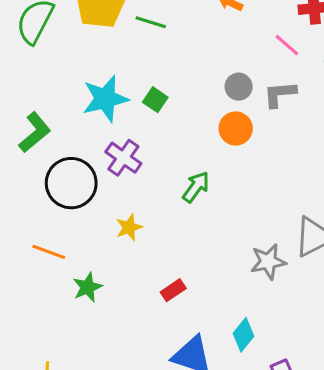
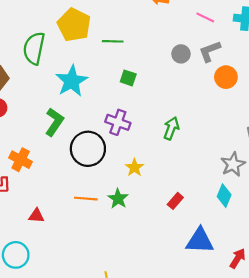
green line: (151, 22) -> (113, 41), moved
cyan star: (105, 99) -> (72, 81), moved
orange circle: (236, 128) -> (226, 77), moved
green star: (88, 287) -> (118, 199), moved
cyan diamond: (244, 335) -> (224, 196), moved

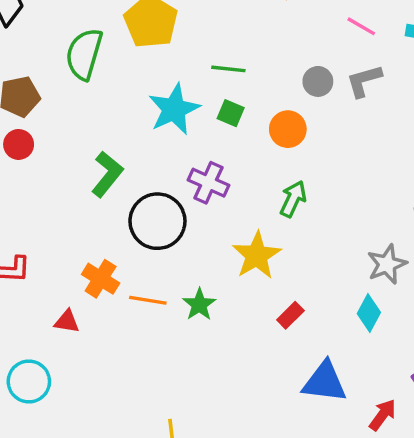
green line: (113, 41) -> (228, 69), moved
orange circle: (226, 77) -> (288, 129), moved
cyan star: (72, 81) -> (174, 109), moved
orange cross: (21, 160) -> (101, 279), moved
yellow star: (134, 167) -> (257, 255), moved, size x1.6

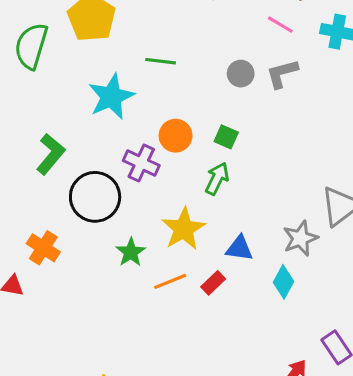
green square: (231, 113) -> (226, 137), moved
orange circle: (288, 129) -> (176, 136), moved
orange line: (148, 300) -> (170, 281), moved, turned -32
green star: (199, 304) -> (131, 252), moved
blue triangle: (325, 382) -> (239, 248), moved, size x0.7

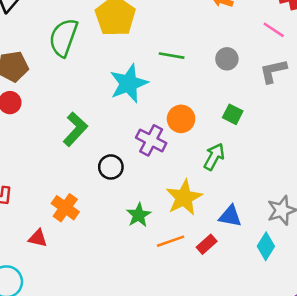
gray circle: (241, 74) -> (227, 59), moved
green square: (226, 137) -> (233, 114), moved
black circle: (95, 197) -> (111, 167), size x0.6

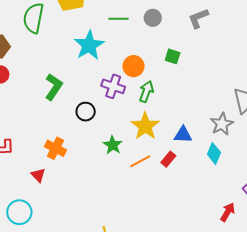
gray circle: (227, 59) -> (153, 18), moved
green arrow: (214, 157) -> (146, 92), moved
red triangle: (38, 238) -> (38, 175), turned 42

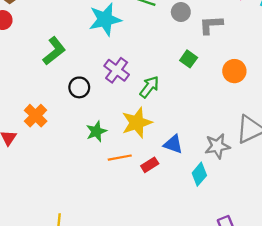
gray L-shape: (198, 18) -> (211, 25), moved
orange circle: (134, 66) -> (234, 71), moved

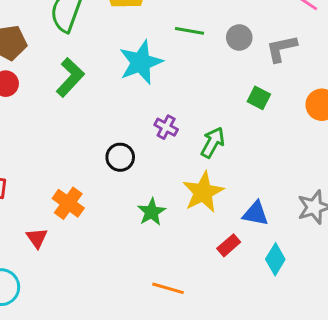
green L-shape: (54, 51) -> (70, 77), moved
purple cross: (117, 70) -> (166, 127), size x0.7
orange line: (120, 158) -> (168, 288), moved, turned 35
cyan diamond: (199, 174) -> (275, 259), moved

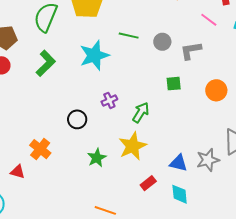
green square: (259, 98) -> (174, 84), turned -35
purple cross: (166, 127) -> (109, 100), turned 35
blue triangle: (256, 214) -> (179, 163), moved
red triangle: (37, 238) -> (18, 172), turned -42
cyan diamond: (275, 259) -> (180, 194), turned -40

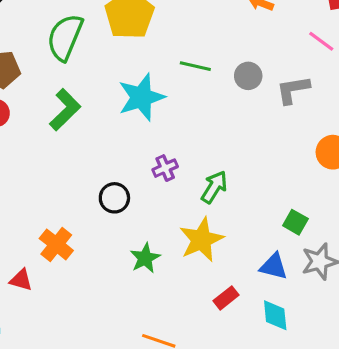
green square: (174, 84) -> (295, 222), moved, turned 35

